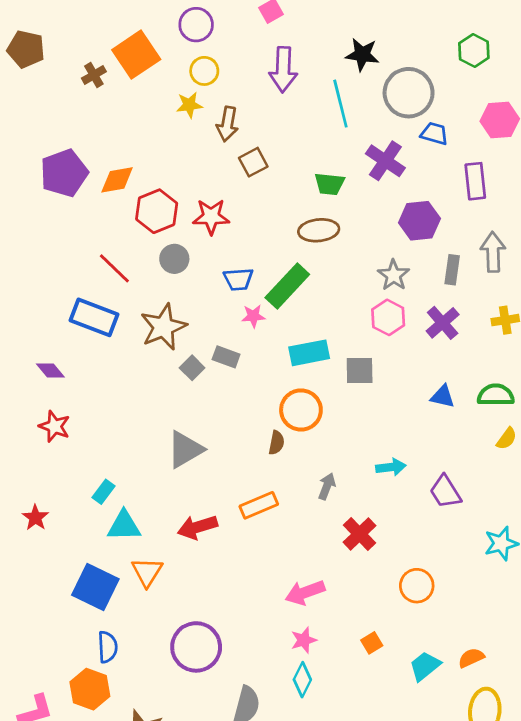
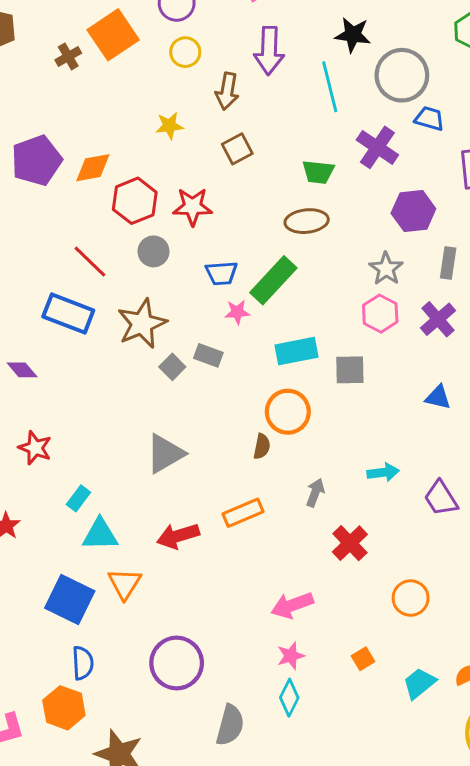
yellow star: (189, 105) -> (169, 126), moved
brown arrow: (227, 124) -> (227, 91), moved
red star: (54, 426) -> (35, 448), moved

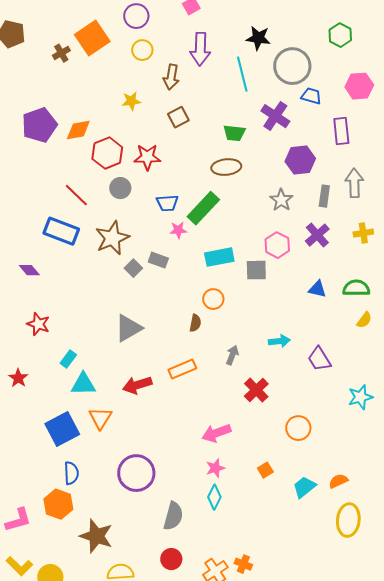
pink hexagon: (380, 314) -> (277, 245), moved
orange circle: (288, 412) -> (213, 299), size x0.7
blue square: (70, 599) -> (62, 429), turned 36

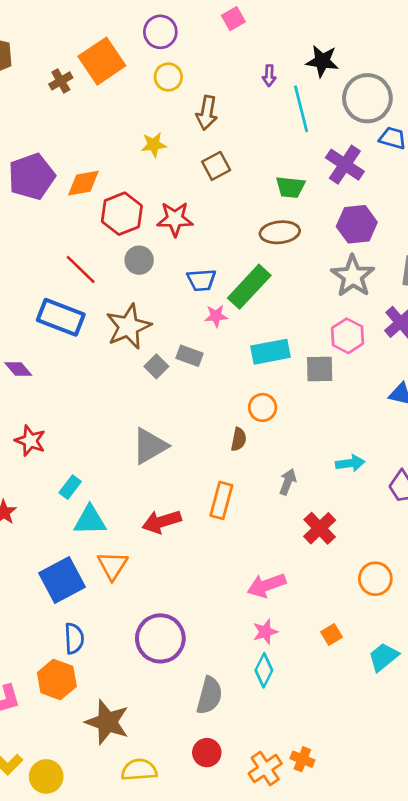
purple arrow: (200, 49) -> (269, 76), moved, size x0.5
purple hexagon: (300, 160) -> (357, 224), moved
gray star: (281, 200) -> (353, 276), size x1.4
orange rectangle: (182, 369) -> (221, 500), turned -52

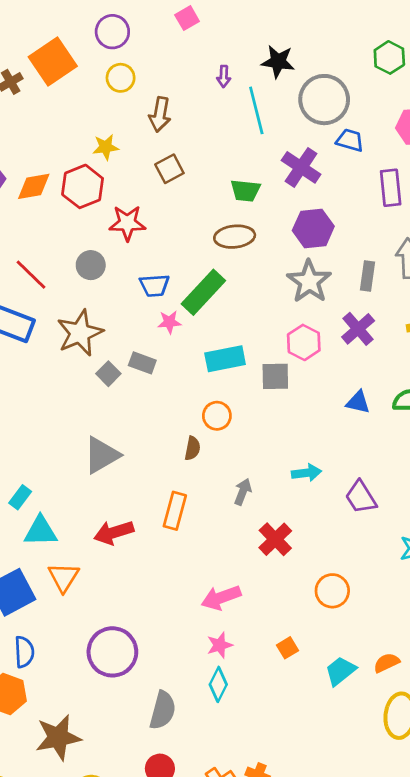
red hexagon: (122, 214) -> (83, 186), moved
brown star: (107, 722) -> (58, 737), turned -30

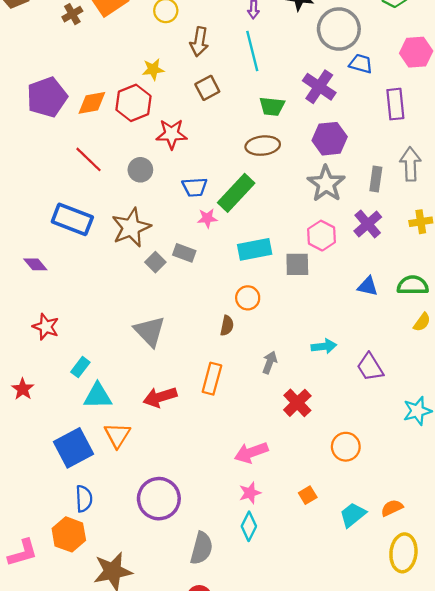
cyan line: (256, 110) -> (252, 51), moved
red line: (31, 275) -> (88, 159), moved
gray triangle: (102, 455) -> (150, 331), turned -44

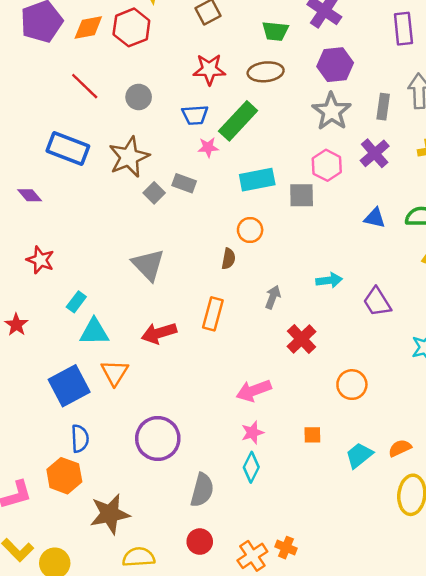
red star: (172, 134) -> (209, 69), moved
orange square: (308, 495) -> (312, 435), turned 30

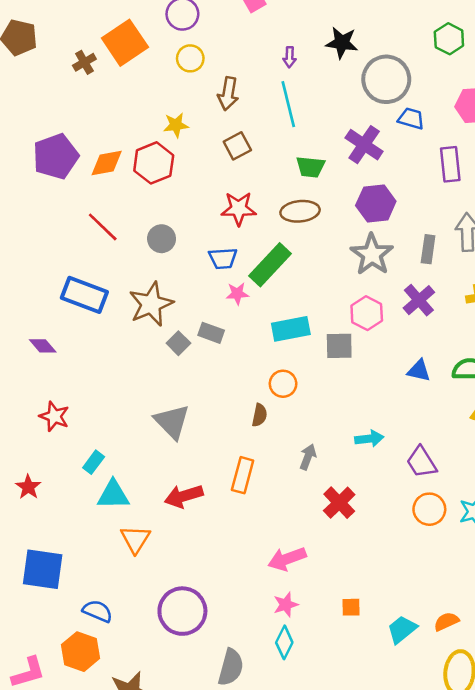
orange circle: (352, 385) -> (429, 509), moved
blue square: (69, 386) -> (43, 569), moved, turned 36
blue semicircle: (80, 438) -> (97, 611), turned -64

